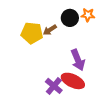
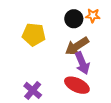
brown arrow: (50, 30) -> (77, 46), moved, size x1.6
purple cross: (54, 86) -> (33, 90), moved

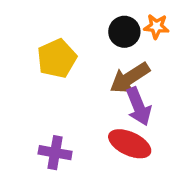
yellow pentagon: (34, 35) -> (57, 58), turned -30
purple cross: (33, 90) -> (55, 153), turned -30

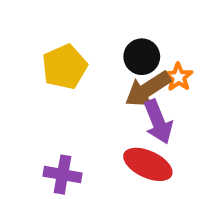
orange star: (156, 26) -> (178, 77), moved, turned 30
black circle: (124, 32) -> (142, 57), moved

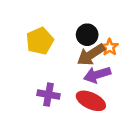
purple arrow: (158, 122) -> (97, 75), turned 95
purple cross: (63, 175) -> (48, 95), moved

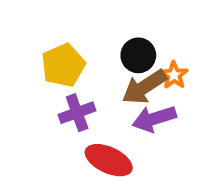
purple cross: (48, 95) -> (77, 113), moved, turned -30
red ellipse: (91, 101) -> (109, 160), moved

